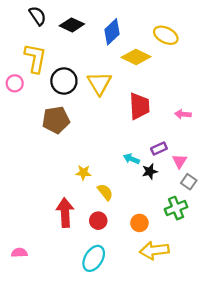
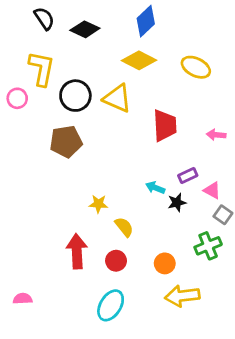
blue diamond: (112, 32) -> (146, 21), moved
yellow ellipse: (166, 35) -> (196, 67), moved
yellow diamond: (136, 57) -> (139, 60), moved
yellow triangle: (99, 83) -> (117, 98), turned -35
pink triangle: (180, 161) -> (212, 190), turned -35

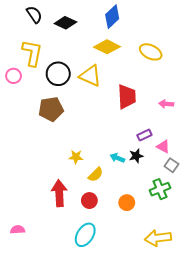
cyan arrow: (155, 188) -> (117, 158), moved
yellow semicircle: (124, 227) -> (96, 175), turned 84
yellow arrow: (182, 296) -> (158, 238), moved

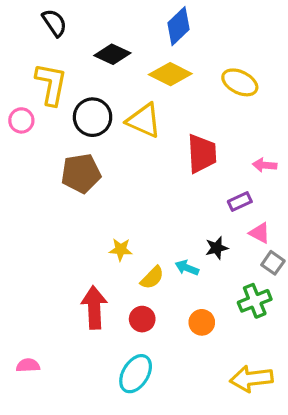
black diamond: (65, 23) -> (112, 54), moved
purple rectangle: (144, 135) -> (240, 202), moved
cyan arrow: (117, 158) -> (187, 268), moved

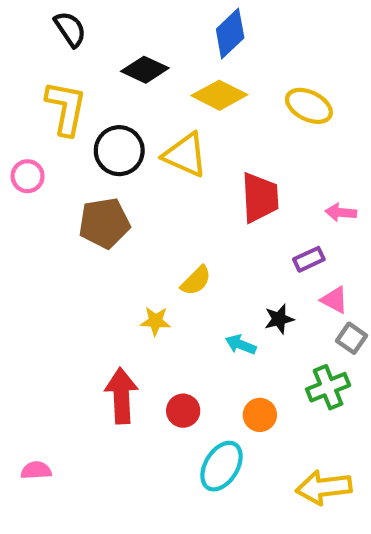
pink circle: (21, 120) -> (28, 176), moved
yellow semicircle: (152, 278) -> (196, 281), moved
cyan ellipse: (136, 374) -> (222, 466), moved

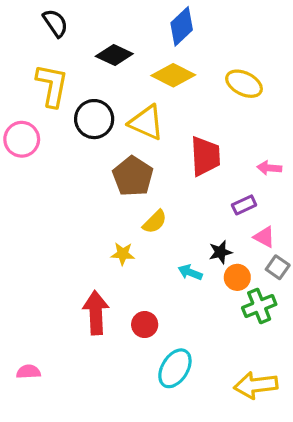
pink circle: (28, 176) -> (22, 139), size x1.4
brown pentagon: (104, 223) -> (133, 176), moved, turned -30
orange circle: (260, 415) -> (237, 277), moved

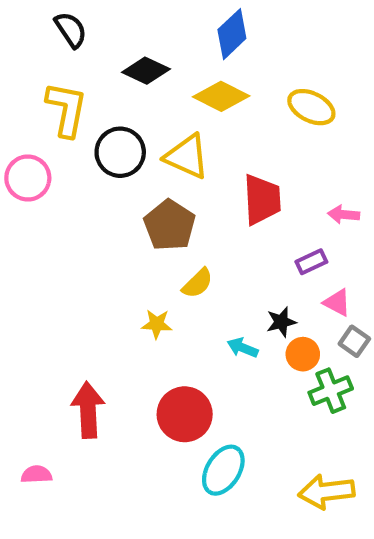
red arrow: (96, 313) -> (88, 410), moved
red circle: (145, 325) -> (185, 414), size x1.6

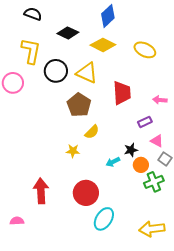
black semicircle: (71, 30) -> (33, 14), turned -36
cyan arrow: (243, 348) -> (113, 162), turned -48

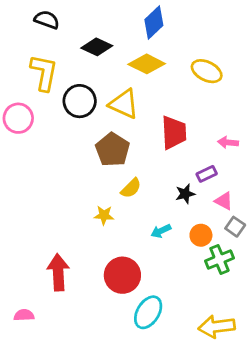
black star: (131, 150) -> (185, 194), moved

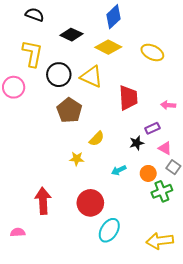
brown pentagon: (112, 150) -> (69, 110), moved

